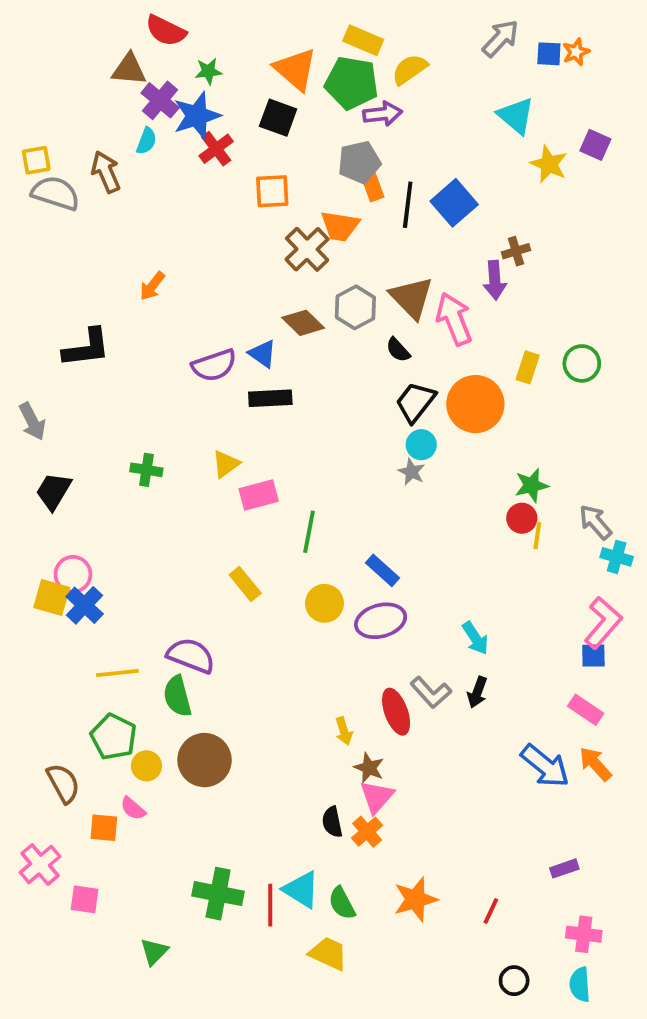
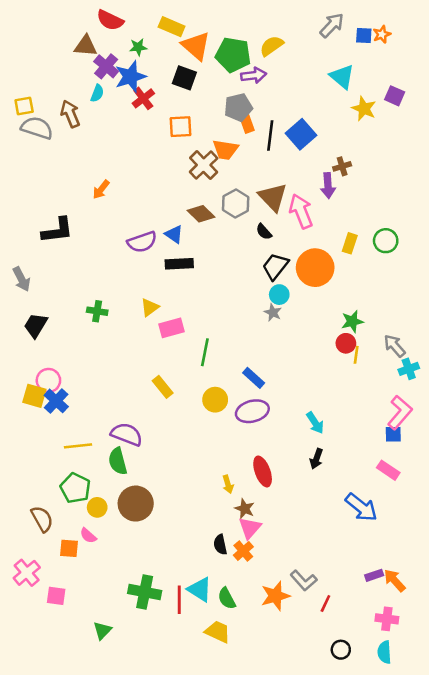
yellow rectangle: (363, 40) -> (172, 27), moved
cyan cross: (617, 557) -> (409, 369), turned -36
gray L-shape: (431, 692) -> (304, 580), moved
orange arrow: (595, 764) -> (395, 580), moved

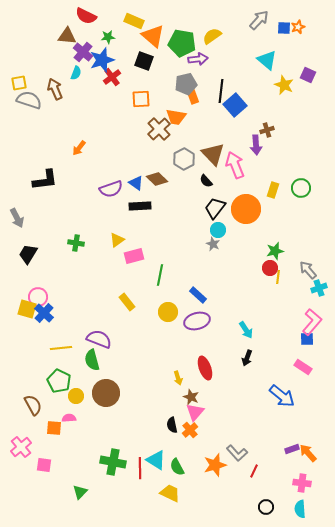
black line: (270, 136) -> (221, 91), moved
brown diamond: (201, 214) -> (157, 179), moved
pink semicircle: (88, 536) -> (69, 418), turned 136

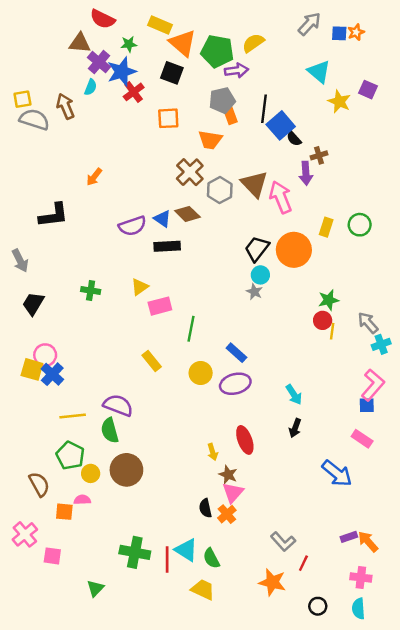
brown cross: (159, 129) -> (190, 172), moved
black semicircle: (206, 181) -> (294, 139), moved
orange star: (215, 465) -> (272, 582), moved, turned 30

